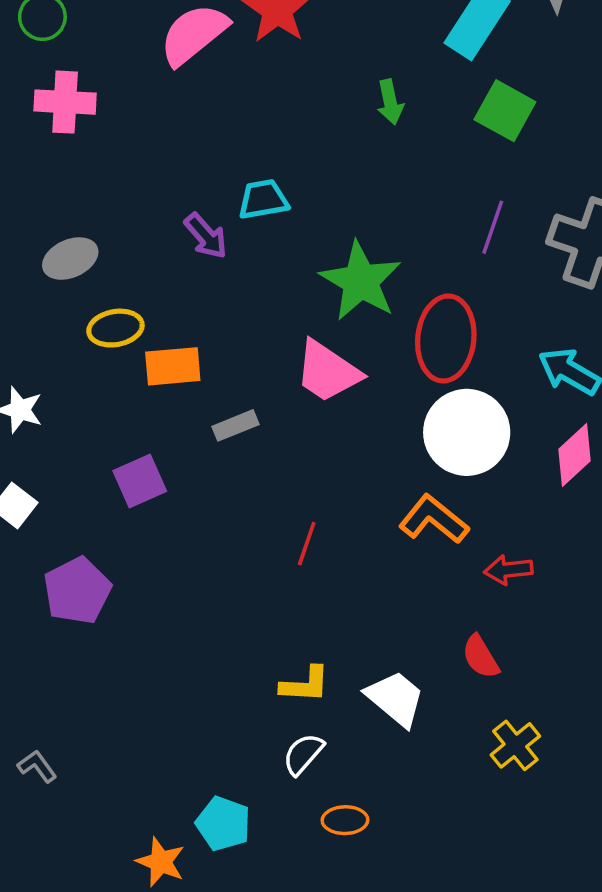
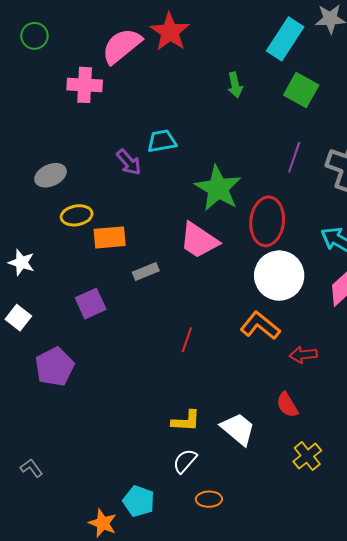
pink cross: (65, 102) -> (85, 85), moved

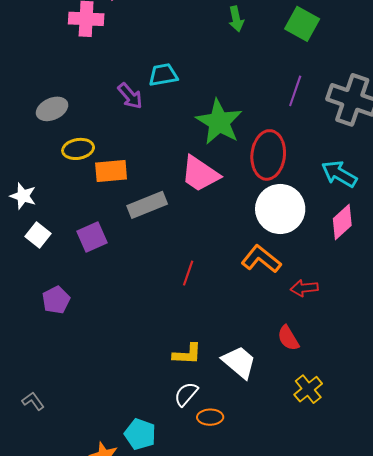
gray rectangle: (146, 272) -> (147, 205), size x1.5
white square: (18, 318) -> (38, 235), moved
purple pentagon: (55, 367) -> (56, 300), size x0.7
orange ellipse: (209, 499) -> (210, 417), moved

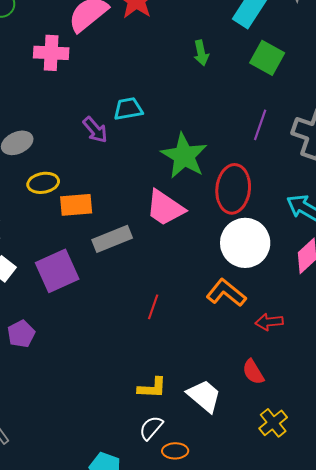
purple square: (92, 237) -> (57, 271), size x1.4

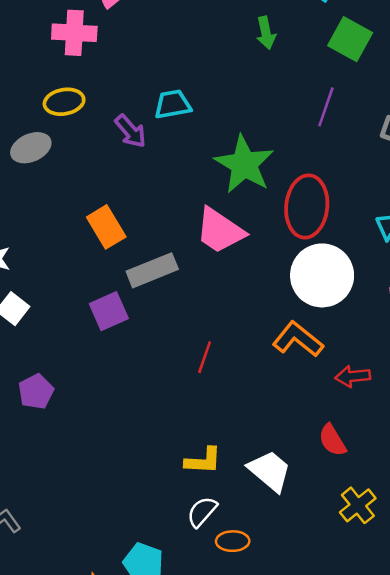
purple line: (260, 125) -> (326, 107), moved
yellow ellipse: (43, 183) -> (64, 102), moved
orange rectangle: (76, 205) -> (106, 227), turned 64
purple square: (57, 271) -> (109, 311), moved, size x0.7

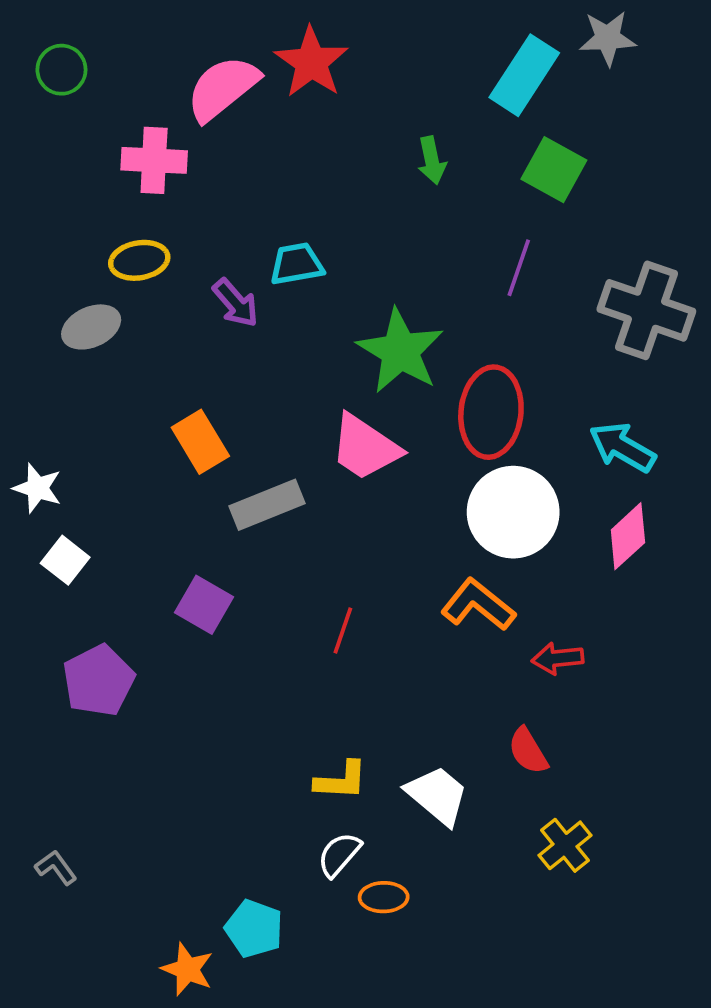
purple square: (109, 311) -> (204, 605), moved, turned -36
purple pentagon: (36, 392) -> (99, 681), size x1.4

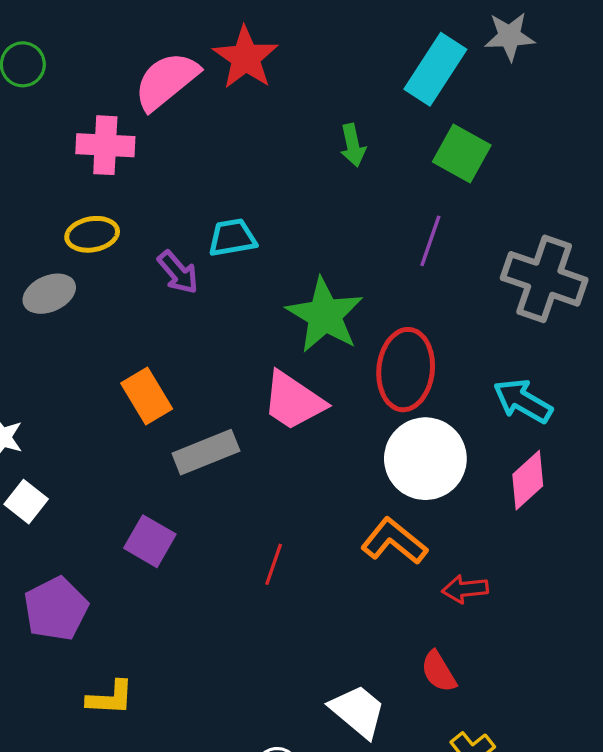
yellow L-shape: (341, 781) -> (110, 698), moved

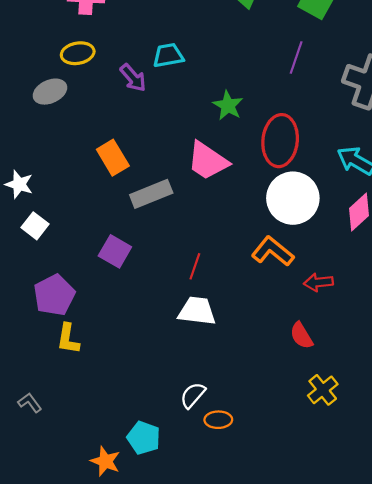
green star: (325, 315) -> (228, 105), size x0.6
yellow L-shape: (110, 698) -> (68, 339), moved, turned 96
white trapezoid: (358, 711) -> (197, 311), moved, turned -33

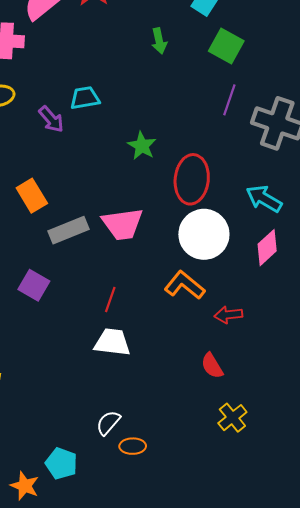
purple line: (296, 57) -> (229, 100), moved
pink trapezoid: (208, 161) -> (122, 224), moved, turned -42

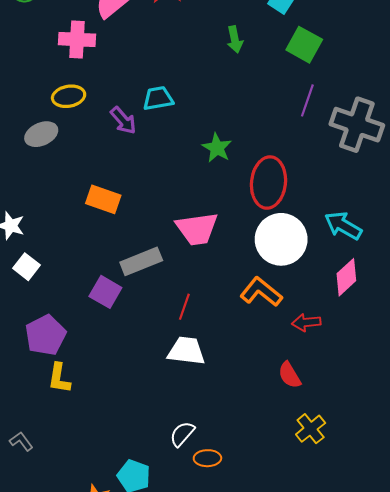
orange rectangle: (32, 196) -> (103, 199), turned -40
cyan arrow: (264, 199) -> (343, 226), moved
gray rectangle: (68, 230) -> (141, 261), moved
pink diamond: (267, 248) -> (346, 277), moved

